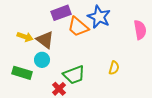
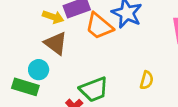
yellow arrow: (25, 37) -> (53, 17), moved
cyan circle: (42, 60) -> (39, 70), moved

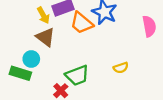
yellow arrow: (53, 17) -> (43, 15), turned 42
yellow semicircle: (147, 80) -> (121, 68), turned 56

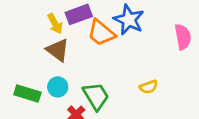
cyan circle: (31, 59) -> (58, 87), moved
green trapezoid: (77, 75) -> (96, 96), turned -100

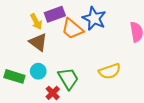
yellow semicircle: (149, 87) -> (110, 71), size x1.5

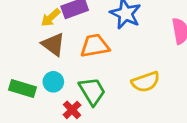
yellow arrow: (36, 22) -> (51, 18), turned 77
orange trapezoid: (72, 29) -> (95, 46), moved, turned 130

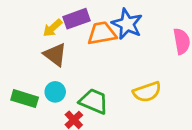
orange trapezoid: (95, 46) -> (102, 33), moved
green trapezoid: (92, 91) -> (94, 101), turned -36

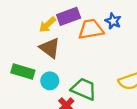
blue star: (127, 24) -> (113, 21), size x0.6
green rectangle: (25, 99) -> (23, 71), moved

